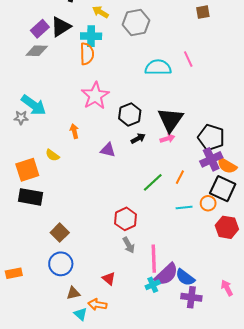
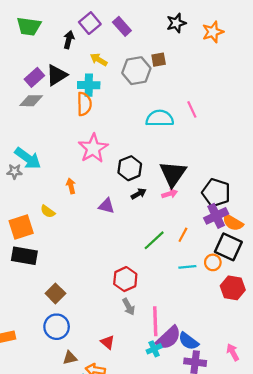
brown square: (203, 12) -> (159, 60), moved

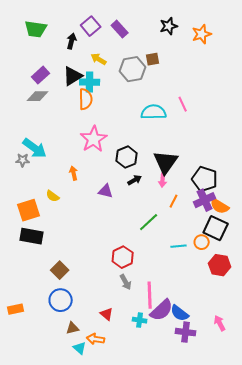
black triangle: (57, 75) -> (73, 76), moved
pink arrow: (170, 194) -> (163, 180), turned 112
orange line: (183, 235) -> (174, 201), moved
cyan cross: (154, 349) -> (140, 320), moved, turned 32

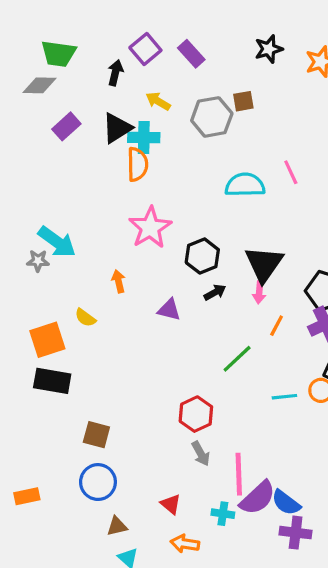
gray diamond: (38, 96) -> (40, 85), moved
brown square: (60, 270) -> (96, 435), turned -30
orange arrow: (96, 339) -> (185, 544), moved

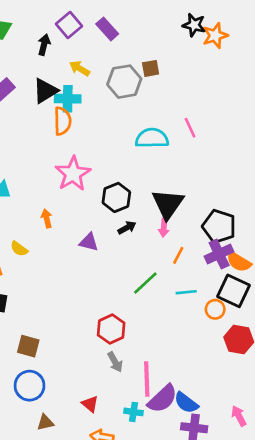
black star: (269, 49) -> (194, 25), moved, turned 30
cyan line: (284, 397) -> (186, 292), moved

